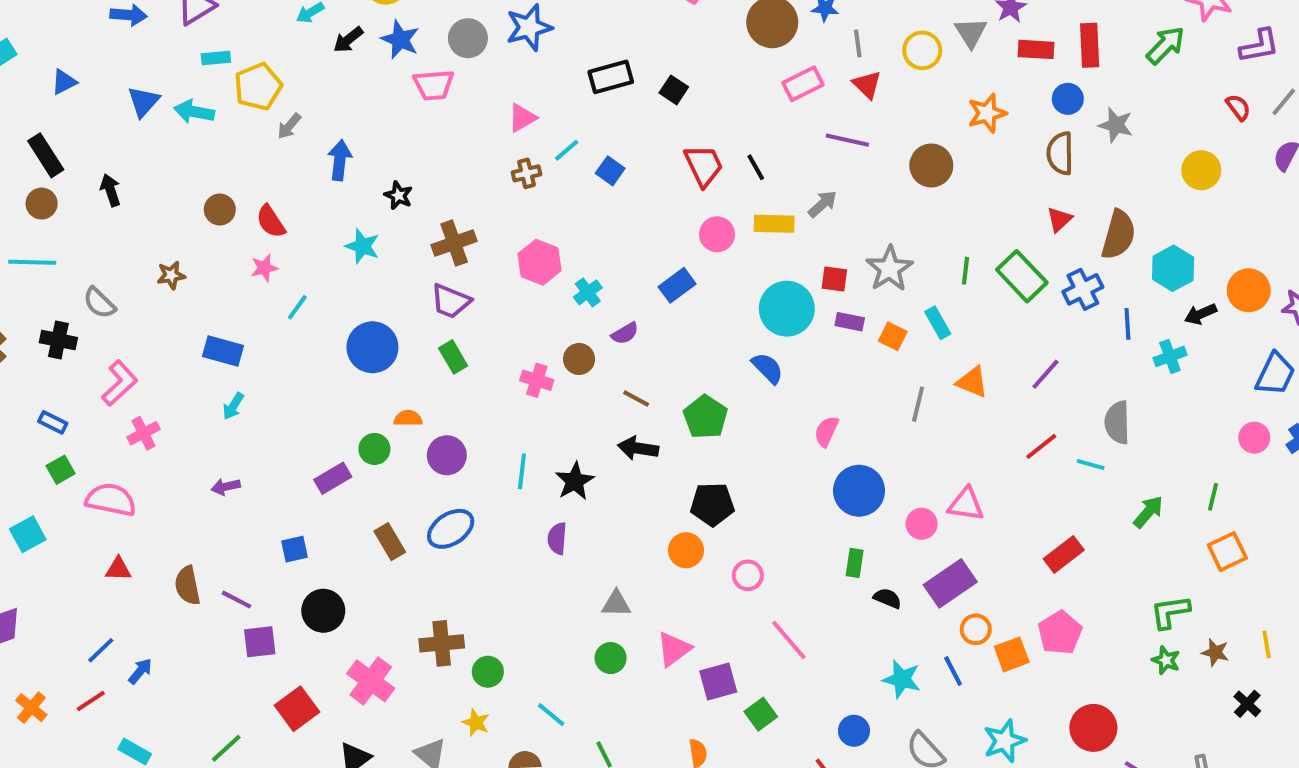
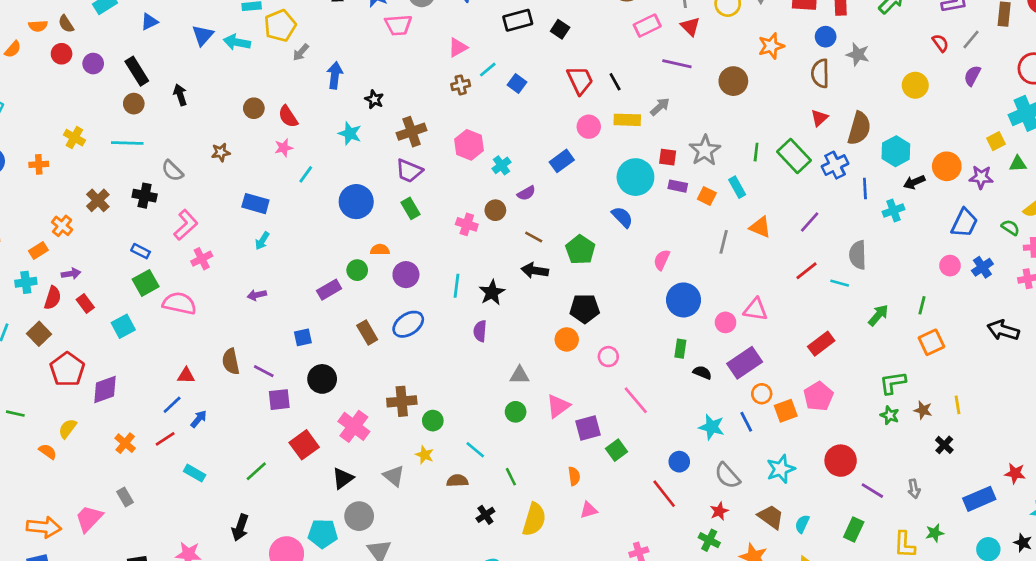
green square: (61, 470) -> (146, 283), size x1.4
red triangle: (118, 569) -> (186, 375), moved

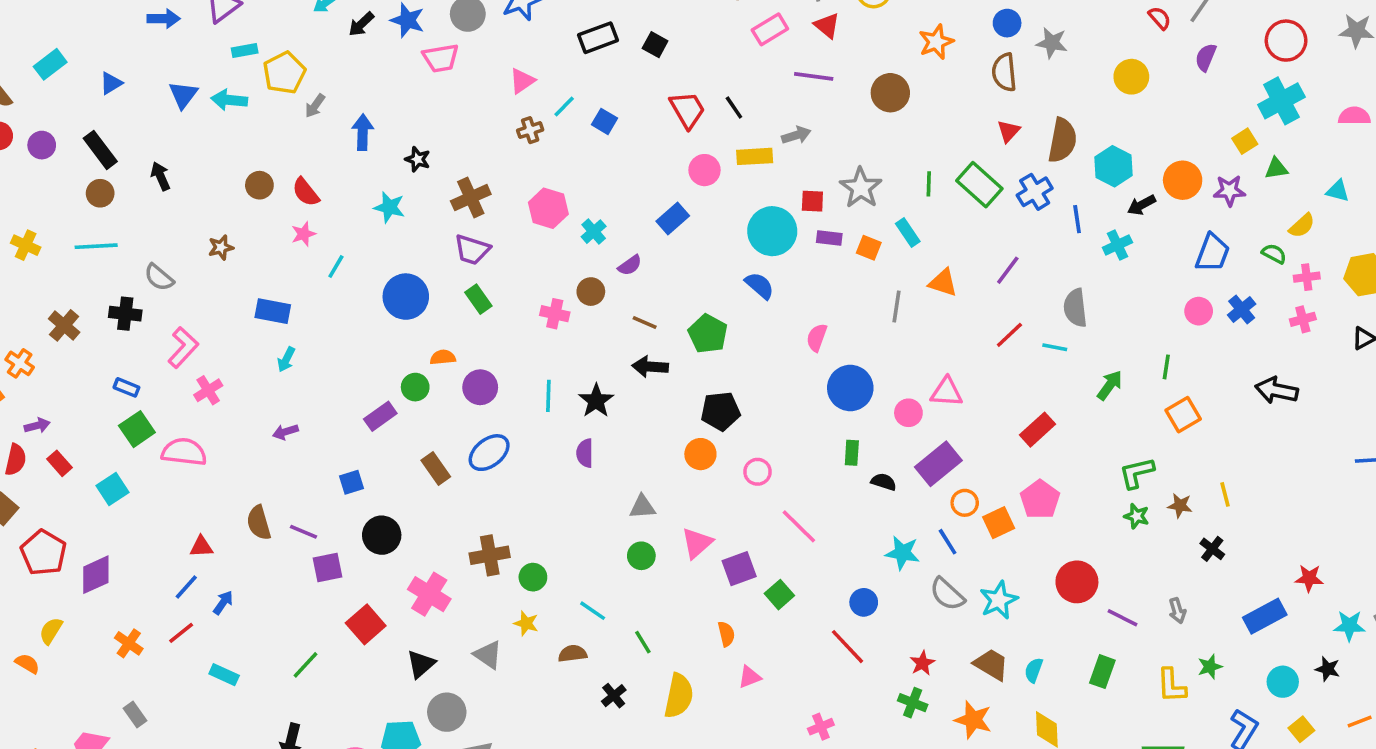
gray arrow: (660, 107) -> (796, 135), turned 30
gray semicircle: (727, 476) -> (947, 594), moved

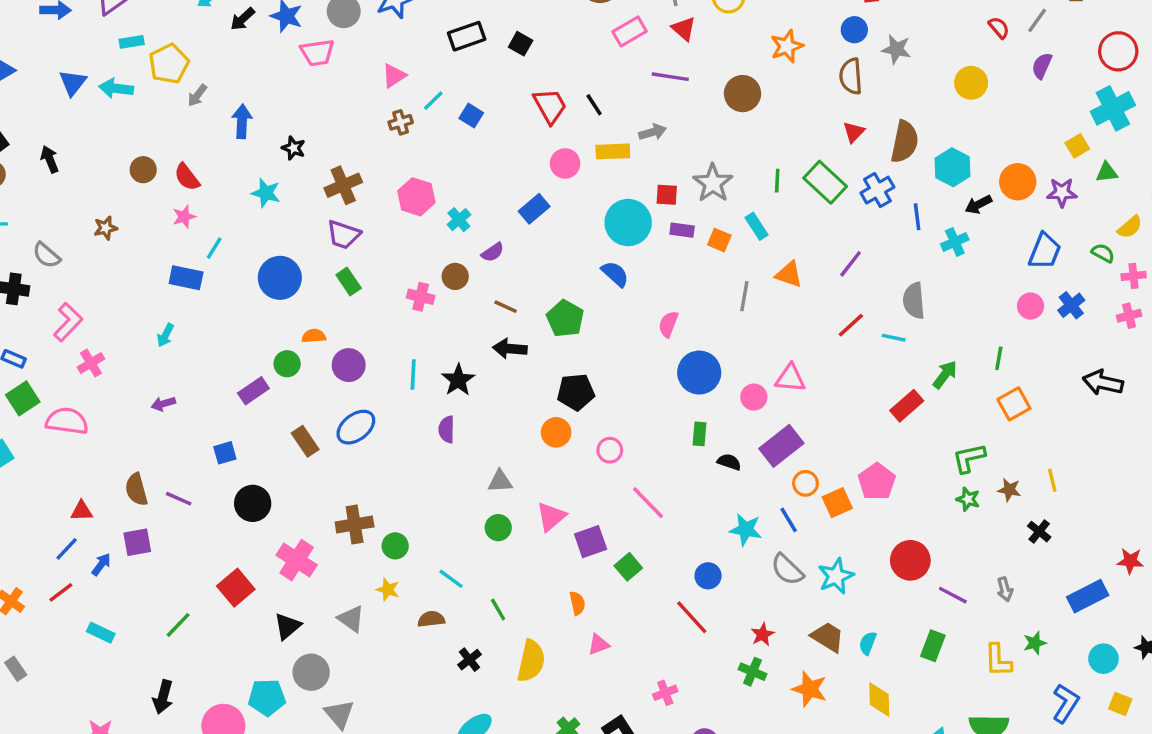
blue rectangle: (273, 311) -> (186, 278), moved
red rectangle: (1038, 430) -> (907, 406), moved
purple square: (327, 567) -> (137, 542), moved
yellow square: (1301, 729) -> (1120, 704), turned -30

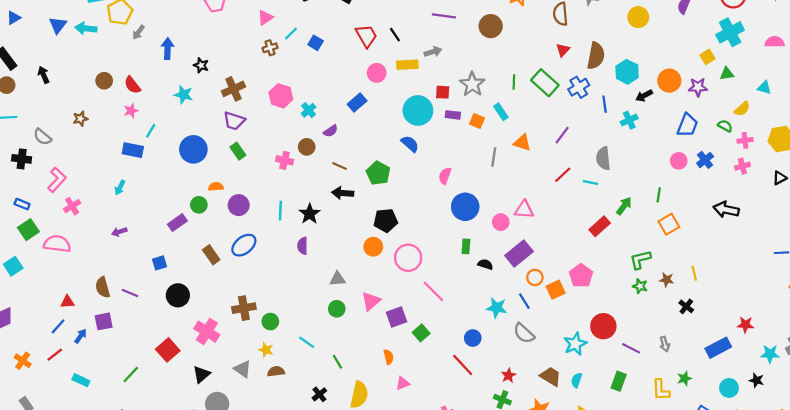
pink circle: (610, 450) -> (408, 258), size x1.6
cyan star: (836, 576) -> (575, 344), moved
brown semicircle: (431, 619) -> (276, 371), moved

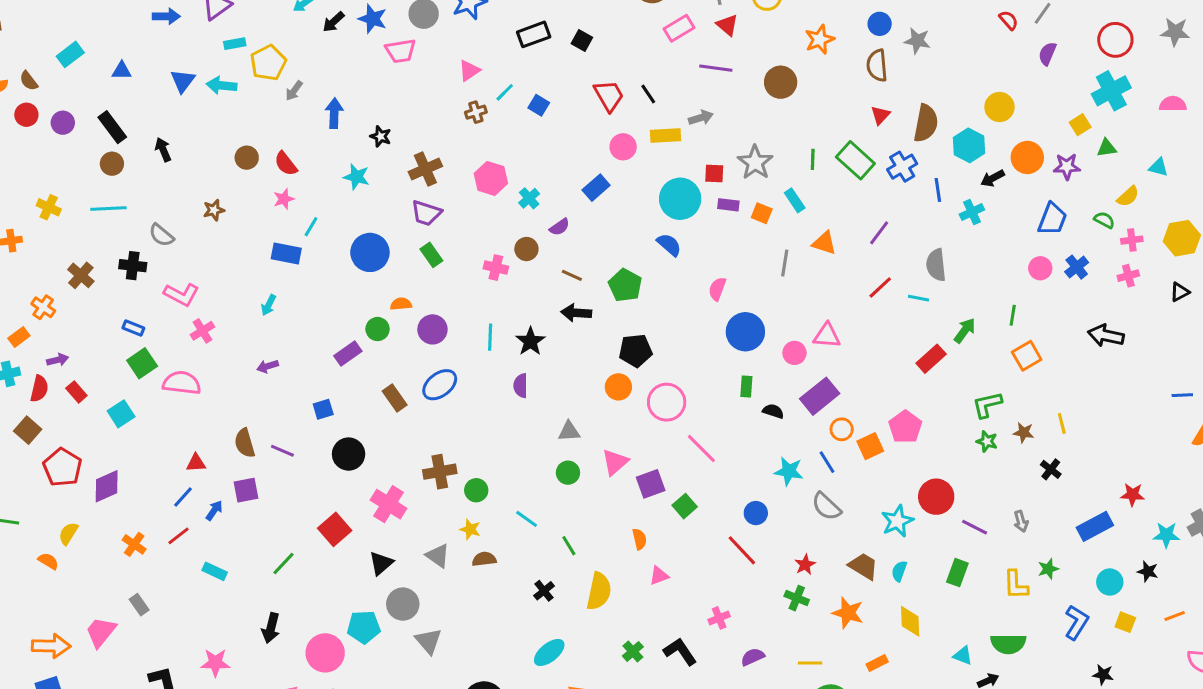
yellow circle: (638, 17) -> (999, 107), moved
blue triangle: (14, 18) -> (122, 71), turned 32
pink L-shape: (57, 180) -> (181, 294), turned 75

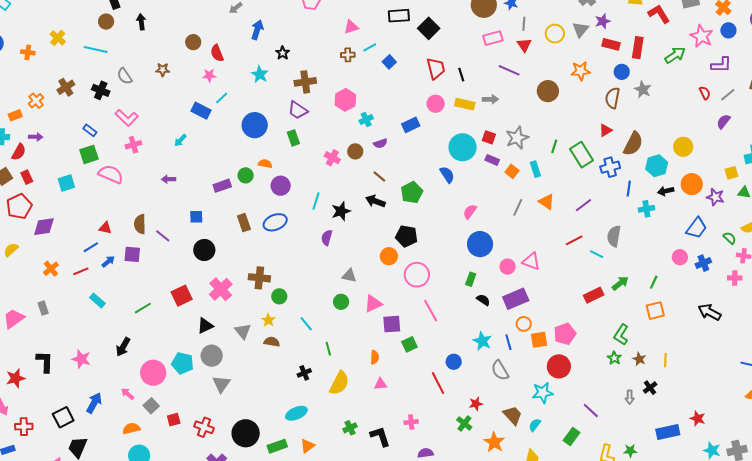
black square: (582, 40) -> (429, 28), size x1.5
red rectangle: (76, 392) -> (27, 177), moved
green L-shape: (987, 405) -> (621, 335), turned -60
red circle: (936, 497) -> (559, 366), moved
gray arrow: (1021, 521) -> (630, 397), moved

